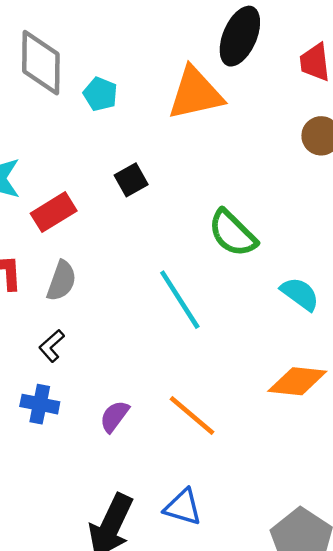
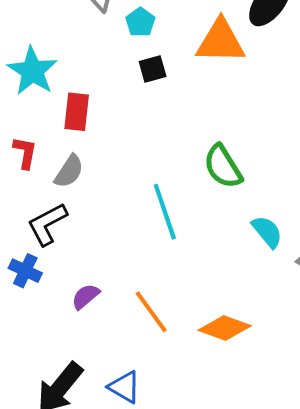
black square: (131, 180) -> (153, 69), moved
red rectangle: (54, 212) -> (77, 112), turned -66
black L-shape: (52, 346) -> (47, 224), size x1.6
orange diamond: (297, 381) -> (225, 328), moved

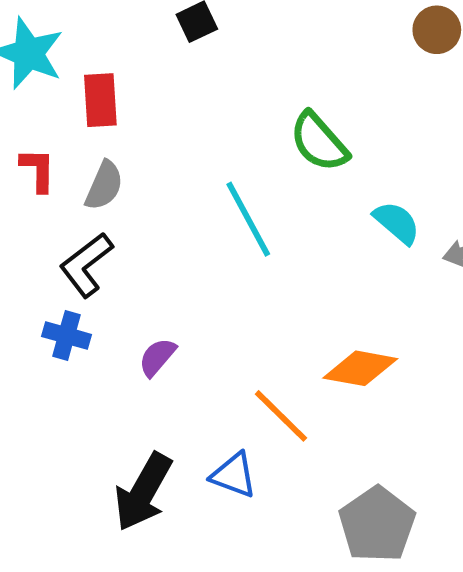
orange line: (151, 312) -> (281, 416), moved

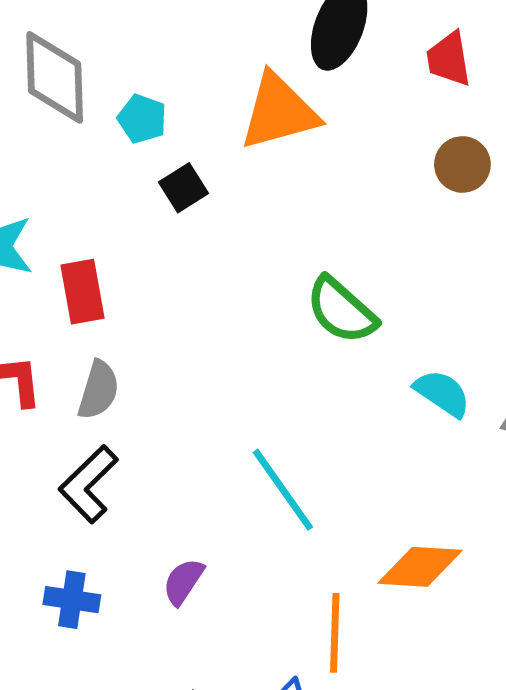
cyan line: (248, 219) -> (283, 490), moved
blue cross: (66, 335) -> (72, 600), moved
orange line: (281, 416) -> (335, 633), turned 54

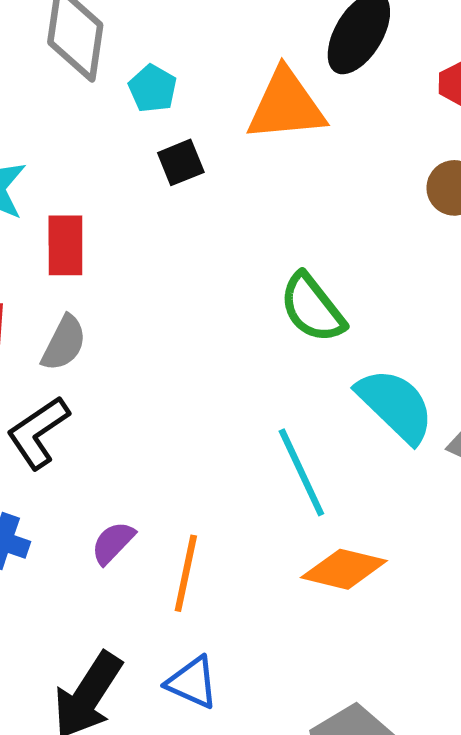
cyan semicircle: (442, 393) -> (395, 405), size x1.5
cyan line: (283, 490) -> (301, 472), moved
orange line: (335, 633) -> (186, 573), moved

